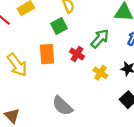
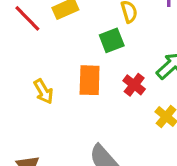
yellow arrow: (17, 65) -> (43, 91), size x0.7

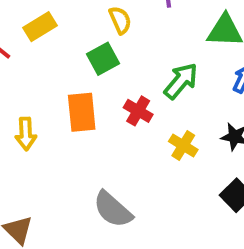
yellow arrow: (43, 91) -> (26, 134), turned 35

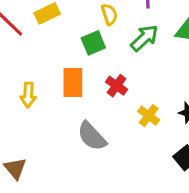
green arrow: (181, 81) -> (144, 38), moved
gray semicircle: (113, 209) -> (92, 136), moved

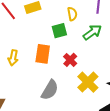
yellow cross: (149, 116) -> (88, 82), size x1.5
gray semicircle: (92, 136) -> (50, 90), turned -115

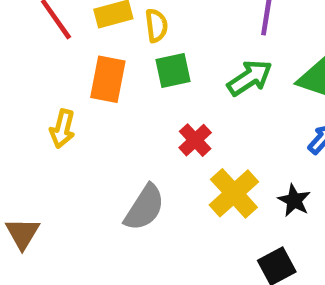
yellow semicircle: (72, 14) -> (156, 25), moved
orange rectangle: (43, 54) -> (108, 79), moved

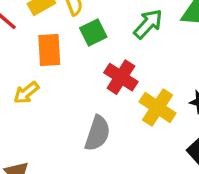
yellow arrow: (62, 129) -> (26, 93), turned 52
red cross: (195, 140) -> (121, 77), size x1.4

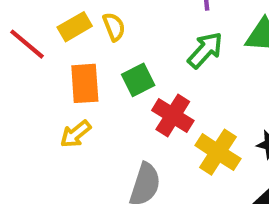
green square: (93, 32) -> (138, 80), moved
yellow arrow: (26, 93) -> (76, 134), moved

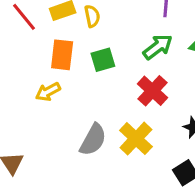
red cross: (173, 116) -> (153, 91), moved
yellow cross: (218, 152) -> (136, 139), moved

